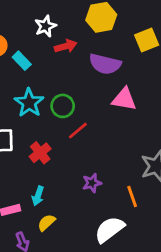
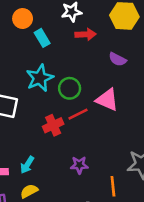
purple semicircle: (105, 64) -> (118, 59), size x0.6
pink triangle: (124, 99) -> (107, 100), moved
red cross: (40, 153) -> (53, 125), moved

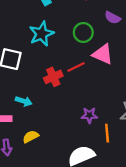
green circle: (70, 88) -> (83, 32), moved
cyan arrow: (27, 165) -> (24, 101), moved, turned -105
purple star: (79, 165) -> (89, 115), moved

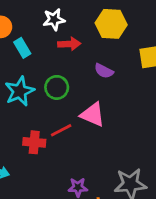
green circle: (83, 32) -> (57, 87), moved
red cross: (53, 77) -> (34, 142), turned 30

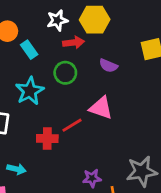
yellow hexagon: (111, 24) -> (95, 20), moved
green circle: (57, 87) -> (65, 73), moved

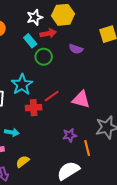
cyan rectangle: (29, 50) -> (30, 41), moved
cyan star: (30, 91) -> (22, 85), moved
pink triangle: (101, 108) -> (81, 100), moved

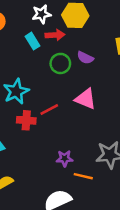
green circle: (44, 57) -> (60, 63), moved
pink triangle: (81, 100) -> (86, 99), moved
orange line: (87, 148) -> (83, 176), turned -70

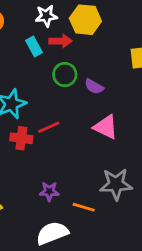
purple semicircle: (85, 58) -> (94, 87), moved
pink triangle: (86, 99) -> (106, 127), moved
purple star: (65, 158) -> (49, 191), moved

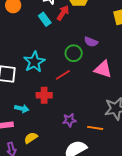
red arrow: (61, 41) -> (63, 13), turned -49
green circle: (65, 75) -> (74, 53), moved
red cross: (21, 138) -> (44, 95), moved

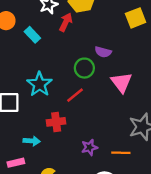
cyan rectangle: (45, 19) -> (32, 35), moved
pink triangle: (103, 69) -> (121, 82), turned 42

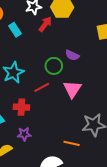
pink triangle: (121, 82) -> (72, 89), moved
purple star: (89, 147) -> (24, 134), moved

